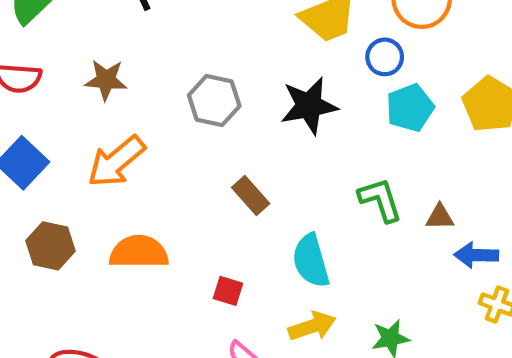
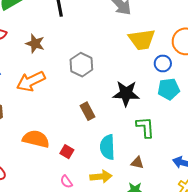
black star: (309, 106) -> (126, 93), moved
brown triangle: (440, 217) -> (137, 163), moved
orange semicircle: (139, 252) -> (36, 139), moved

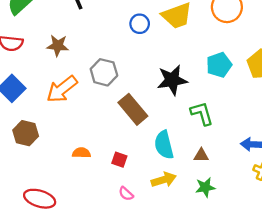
blue circle: (163, 63) -> (140, 24), moved
gray hexagon: (81, 65) -> (104, 72), moved
brown rectangle: (87, 111) -> (133, 109), size x1.5
orange semicircle: (36, 139) -> (81, 153), size x0.6

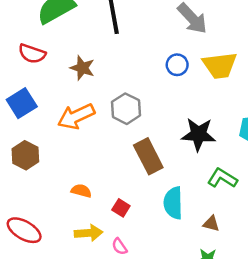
green L-shape: (202, 113) -> (222, 178), turned -55
yellow arrow: (164, 180) -> (89, 233), moved

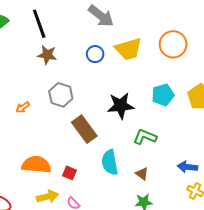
brown star: (82, 68) -> (47, 55), moved
orange arrow: (76, 116) -> (23, 107), size x0.5
orange semicircle: (81, 191) -> (36, 165), size x1.8
brown triangle: (211, 224) -> (142, 174), turned 32

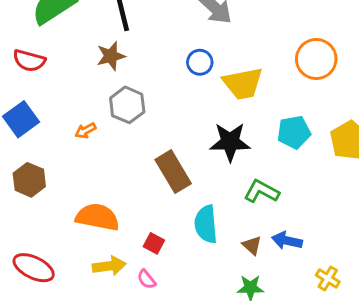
yellow trapezoid: (128, 49) -> (243, 83), moved
brown star: (47, 55) -> (111, 56), moved, turned -30
gray hexagon: (61, 95) -> (127, 105), moved
blue arrow: (187, 167) -> (287, 241), moved
red square: (69, 173) -> (154, 243), moved

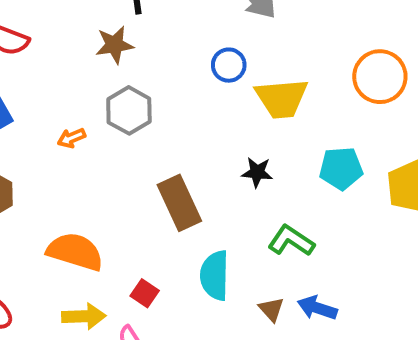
black star: (230, 142) -> (257, 172), size x0.6

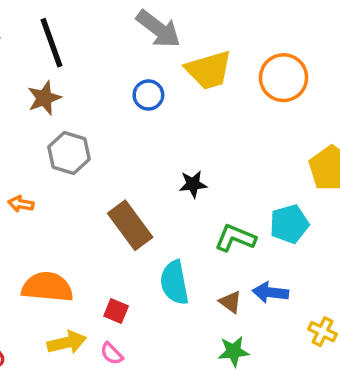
yellow trapezoid: (282, 98) -> (209, 70), moved
orange arrow: (71, 138) -> (21, 204), moved, turned 45
cyan pentagon: (341, 168) -> (289, 224), moved

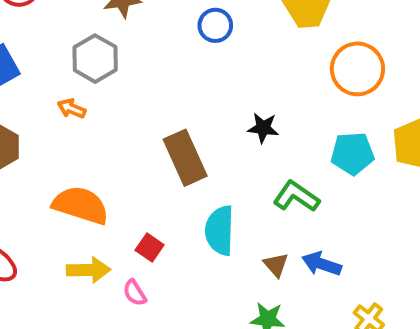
orange circle: (284, 78) -> (357, 69), moved
blue circle: (148, 95) -> (215, 25), moved
gray hexagon: (69, 153) -> (95, 59), moved
cyan pentagon: (289, 224) -> (352, 153), moved

